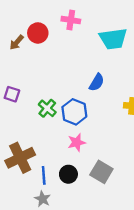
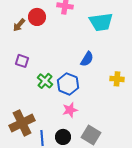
purple square: (12, 94) -> (22, 61), moved

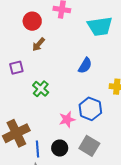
brown arrow: (19, 25) -> (39, 44), moved
purple square: (22, 61) -> (16, 68), turned -32
blue hexagon: (68, 84) -> (90, 109), moved

